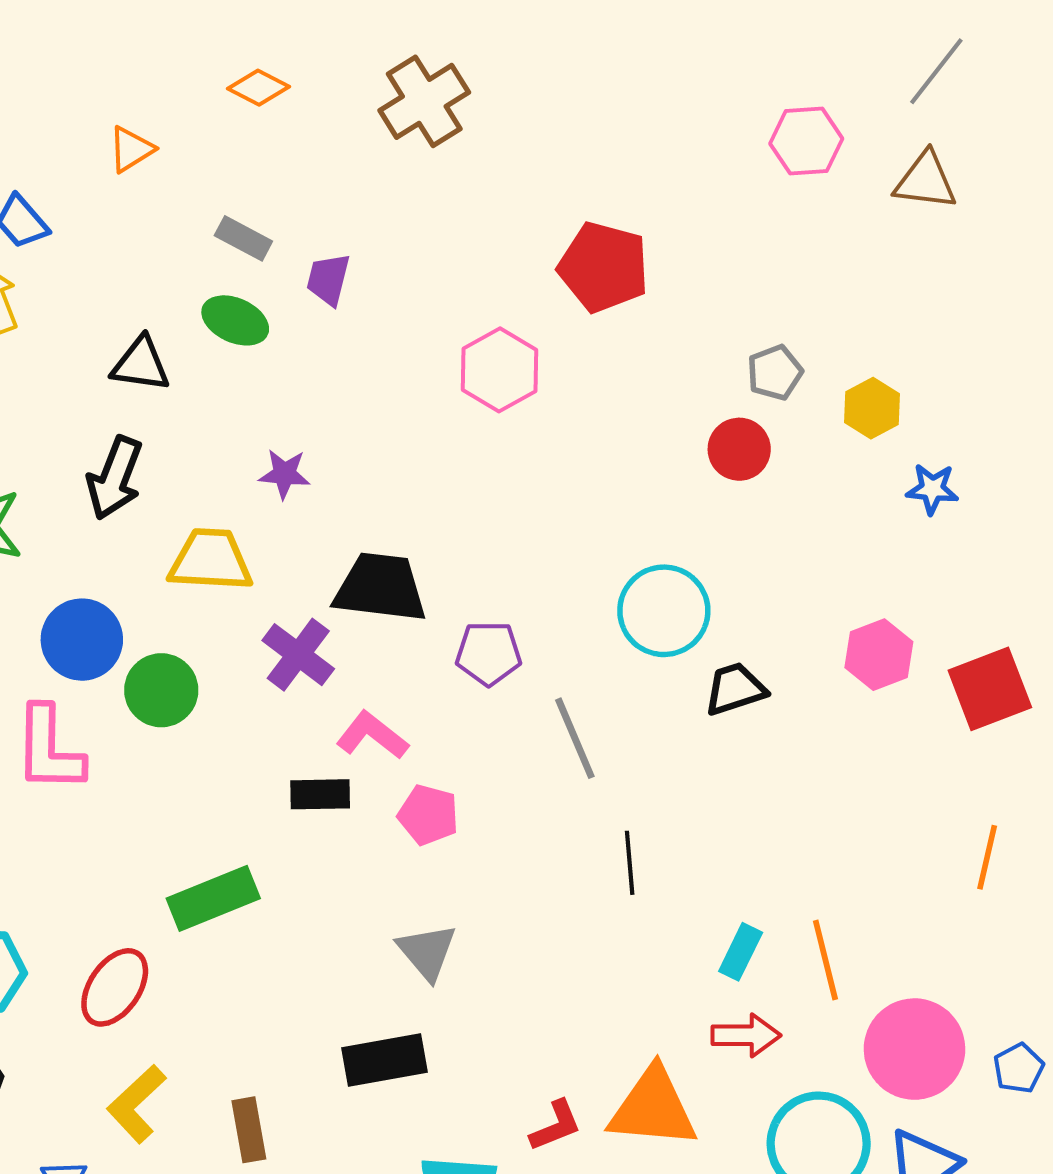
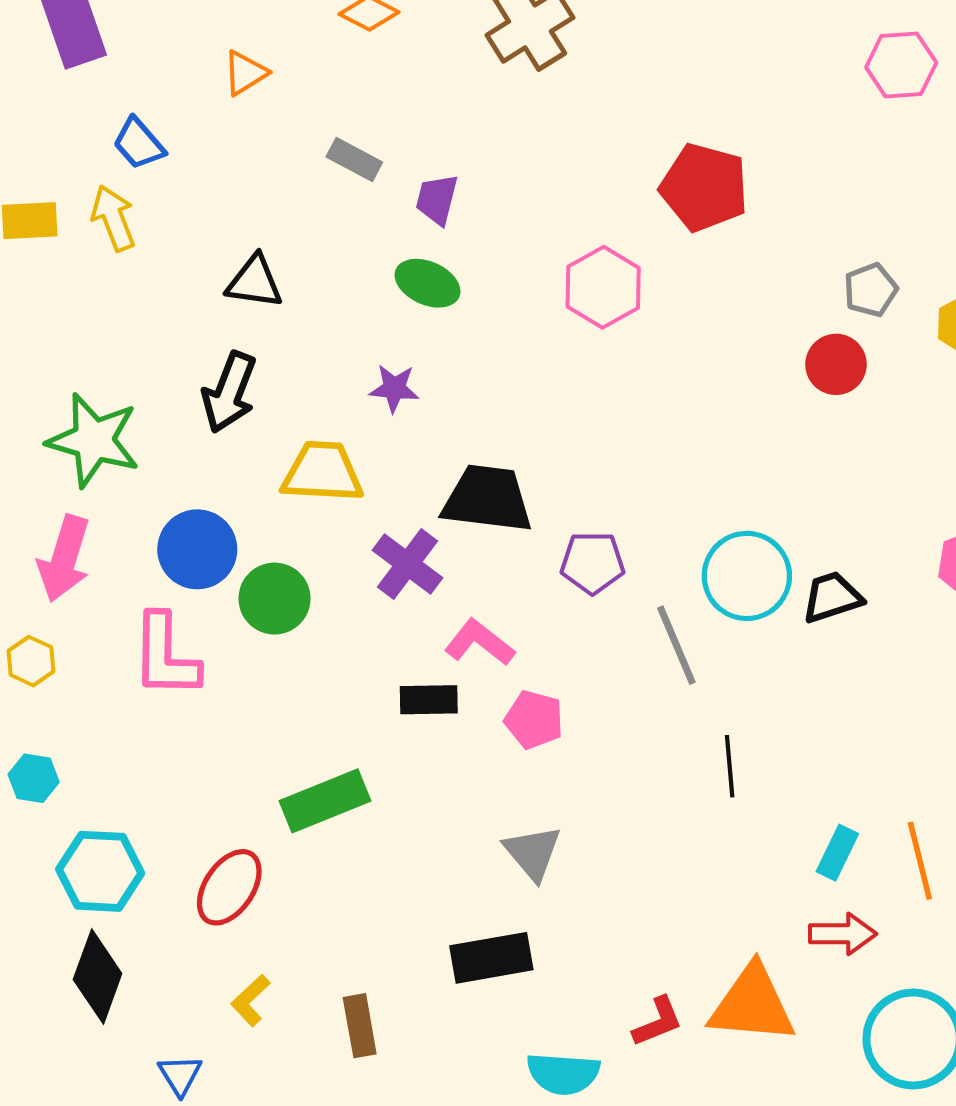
green ellipse: (235, 320) -> (428, 283), moved
cyan circle: (664, 611) -> (747, 576), moved
yellow L-shape: (137, 1104) -> (251, 1000), size x0.7

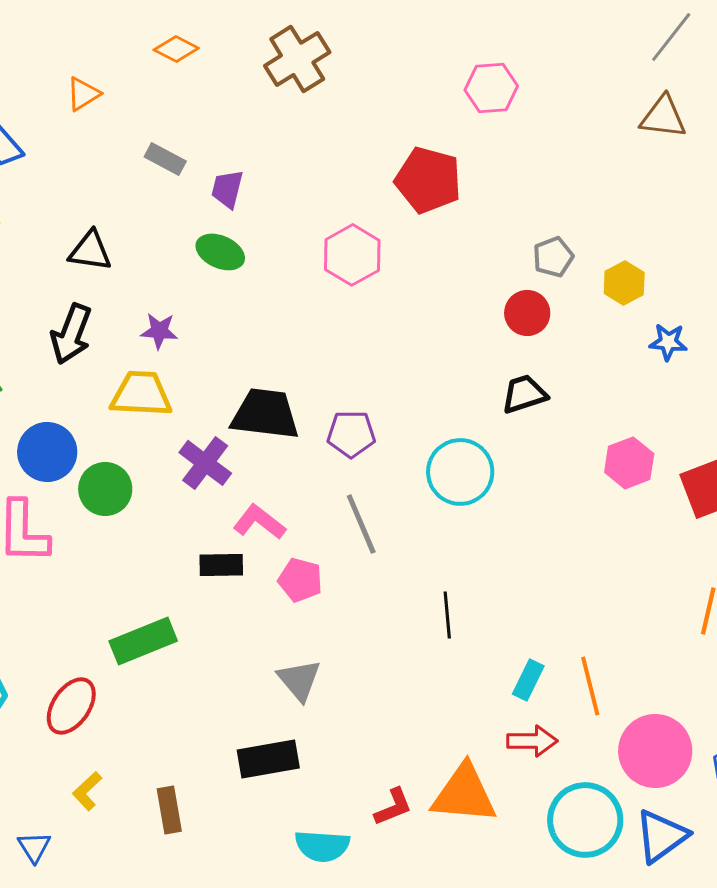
pink hexagon: (901, 65) -> (491, 88), moved
purple star: (394, 388) -> (159, 331), moved
purple pentagon: (592, 563) -> (351, 434), moved
black trapezoid: (832, 597) -> (524, 394), moved
gray line: (676, 645) -> (361, 524), moved

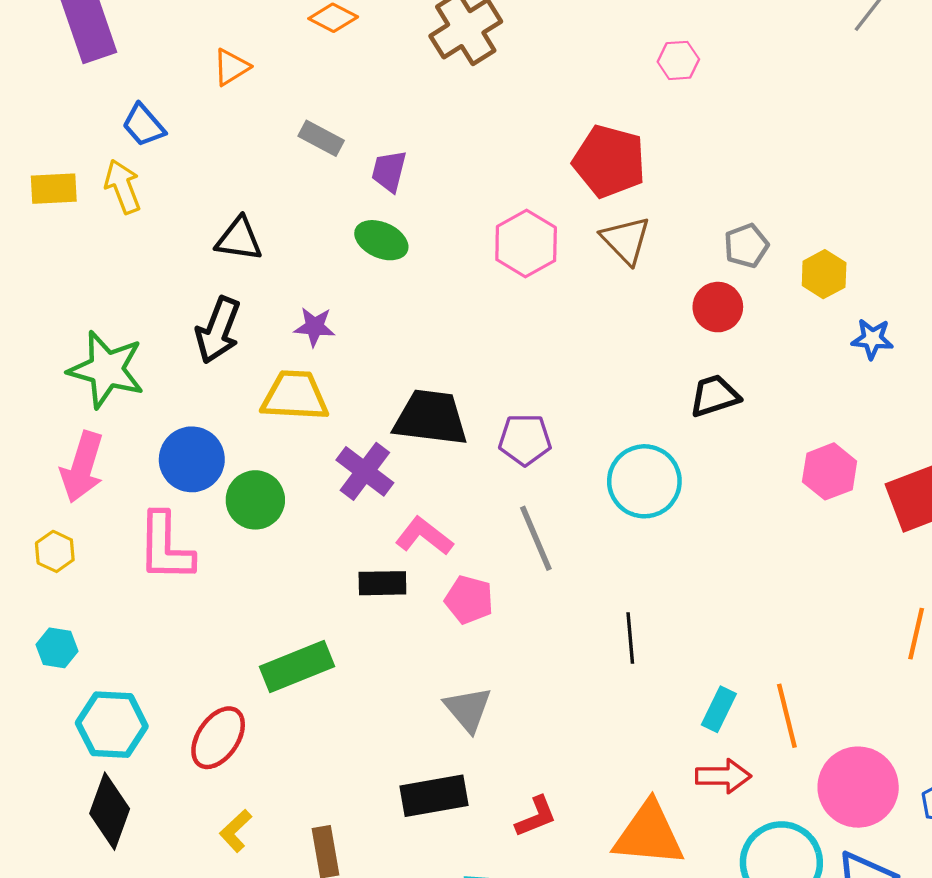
pink hexagon: (491, 88) -> (678, 60), size x0.7
brown triangle: (663, 117) -> (626, 240), moved, turned 39
red L-shape: (393, 807) -> (536, 817), moved

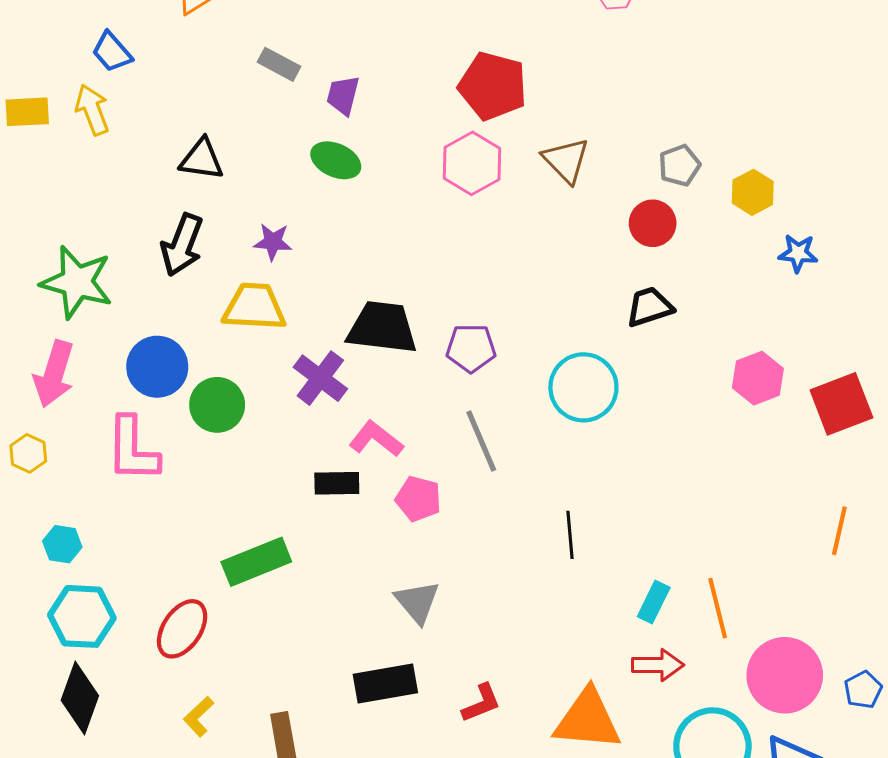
red pentagon: (609, 161) -> (493, 86), moved
cyan hexagon: (57, 648) -> (62, 544), moved

